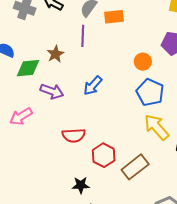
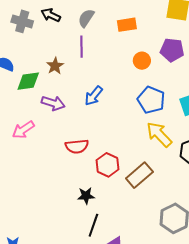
orange rectangle: (114, 17) -> (127, 25), moved
orange circle: (143, 62) -> (142, 61), moved

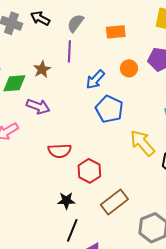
blue arrow: (94, 96) -> (95, 80), moved
blue pentagon: (151, 100) -> (109, 109), moved
brown rectangle: (139, 175) -> (114, 202), moved

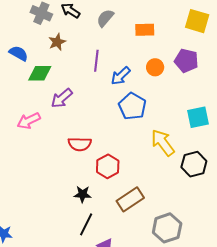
purple line: (69, 51) -> (96, 61), moved
brown star: (42, 69) -> (57, 42), moved
purple arrow: (38, 106) -> (62, 98), turned 115

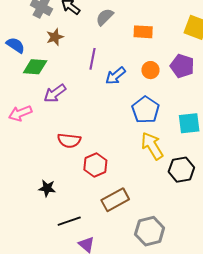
blue pentagon: (132, 106) -> (146, 110), moved
black star: (82, 194) -> (47, 188), moved
black line: (86, 224) -> (69, 221), turned 40

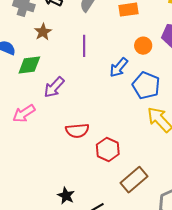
blue arrow: (116, 76) -> (119, 67), moved
black star: (47, 188) -> (66, 196), moved, turned 30

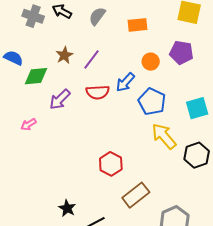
brown star: (43, 32) -> (64, 55), moved
purple line: (84, 46) -> (92, 59), turned 35
pink arrow: (24, 114) -> (29, 124), size x0.7
red semicircle: (77, 131) -> (98, 92), moved

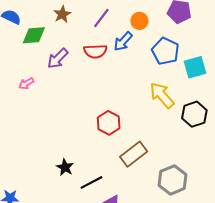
purple line: (92, 59) -> (101, 18), moved
orange circle: (151, 62) -> (139, 21), moved
blue pentagon: (152, 102) -> (165, 51), moved

